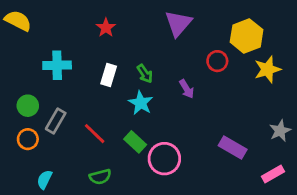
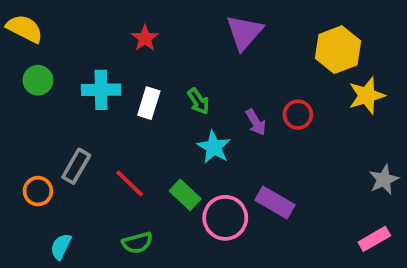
red circle: (217, 61) -> (298, 115), moved
cyan cross: (57, 65) -> (101, 90), moved
cyan star: (141, 103) -> (214, 147), moved
green circle: (28, 106) -> (38, 80), moved
purple rectangle: (233, 147) -> (275, 203), moved

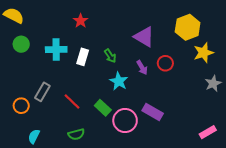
purple triangle: (244, 32) -> (144, 37), moved, turned -40
gray star: (384, 180) -> (213, 83), moved

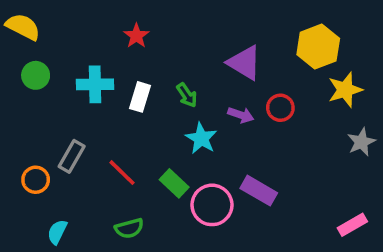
purple arrow: (142, 67) -> (241, 115), turned -40

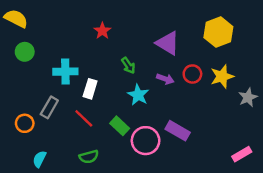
red star: (136, 36) -> (102, 31), moved
cyan cross: (95, 84) -> (65, 72), moved
yellow star: (345, 90) -> (222, 76), moved
white rectangle: (140, 97) -> (90, 89), moved

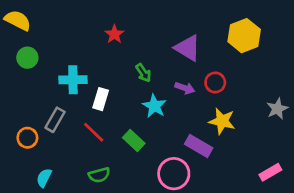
yellow star: (222, 76) -> (222, 121), moved, turned 30
pink circle: (146, 141) -> (174, 174), moved

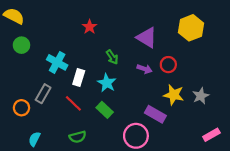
cyan cross: (73, 80) -> (57, 62), turned 30
cyan star: (154, 106) -> (107, 83), moved
gray star: (277, 109) -> (201, 96), moved

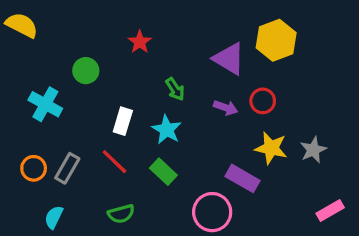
yellow hexagon: (191, 28) -> (276, 40), moved
green circle: (21, 45) -> (86, 71), moved
cyan cross: (57, 62) -> (45, 104), moved
gray rectangle: (43, 94) -> (67, 168), moved

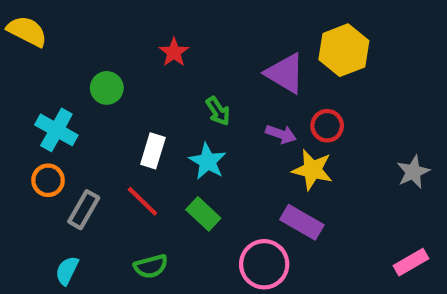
yellow star: (271, 148) -> (312, 170), moved
gray star: (313, 150) -> (413, 172), moved
orange circle: (34, 168) -> (48, 180), moved

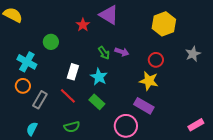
purple triangle: (285, 73) -> (109, 15), moved
purple arrow: (281, 134) -> (122, 52), moved
gray star: (413, 172) -> (193, 54), moved

